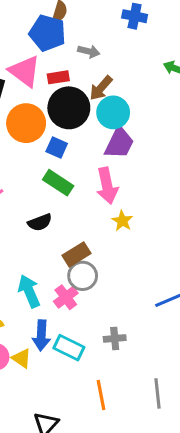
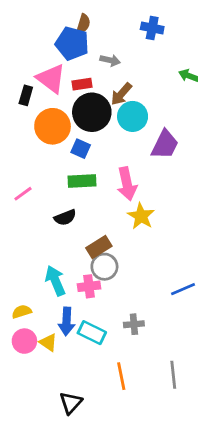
purple trapezoid: (119, 143) -> (165, 145), moved
green rectangle: (58, 183) -> (82, 181), turned -36
yellow star: (122, 221) -> (141, 216), size x1.4
pink cross: (66, 297) -> (89, 286), turned 30

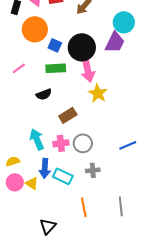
black circle: (92, 112) -> (82, 47), moved
cyan circle: (133, 116) -> (124, 22), moved
pink line: (23, 194) -> (19, 68), moved
gray circle: (104, 267) -> (83, 143), moved

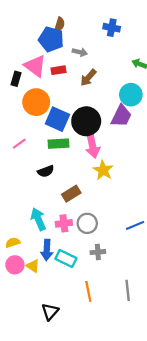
blue square: (55, 45) -> (57, 119), size x1.6

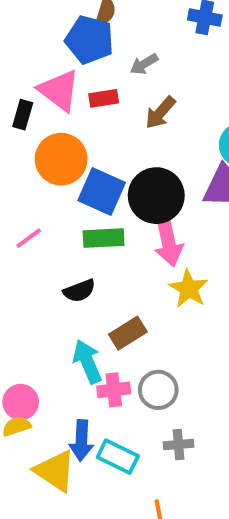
gray arrow: (80, 52) -> (144, 64), turned 136
cyan arrow: (38, 219) -> (87, 362), moved
pink circle: (15, 265) -> (21, 402), moved
yellow triangle: (33, 266) -> (55, 471), size x1.6

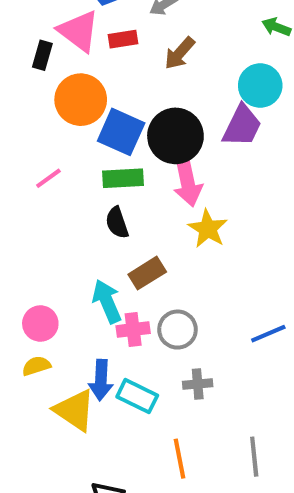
black semicircle: (79, 291) -> (117, 223), moved, turned 92
pink circle: (21, 402) -> (40, 324), moved

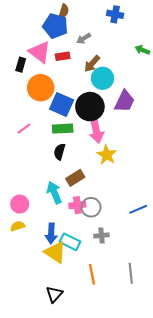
cyan circle: (260, 86) -> (102, 78), moved
black semicircle: (117, 223) -> (60, 152), turned 35
pink cross: (133, 330) -> (77, 205), moved
yellow triangle: (75, 410) -> (55, 252), moved

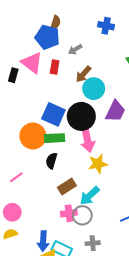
red rectangle: (63, 56) -> (55, 67), turned -72
orange circle: (41, 88) -> (33, 136), moved
pink line: (24, 129) -> (16, 177), moved
yellow star: (107, 155) -> (98, 164), turned 30
cyan arrow: (54, 193) -> (90, 196), moved, turned -110

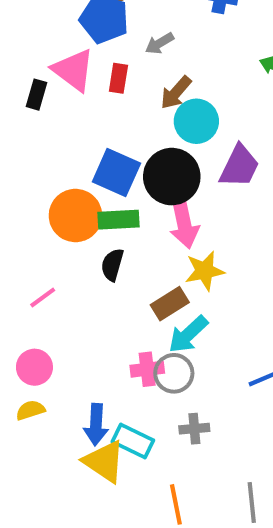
brown rectangle: (67, 186) -> (170, 304), moved

